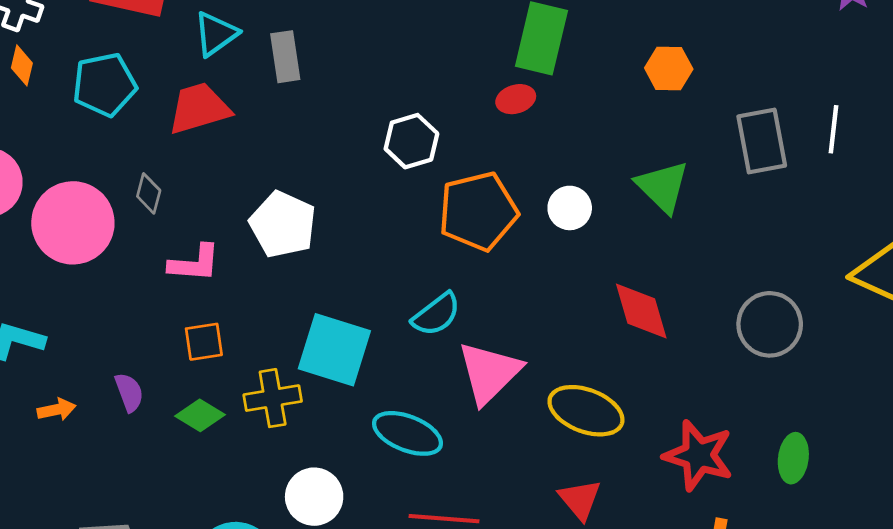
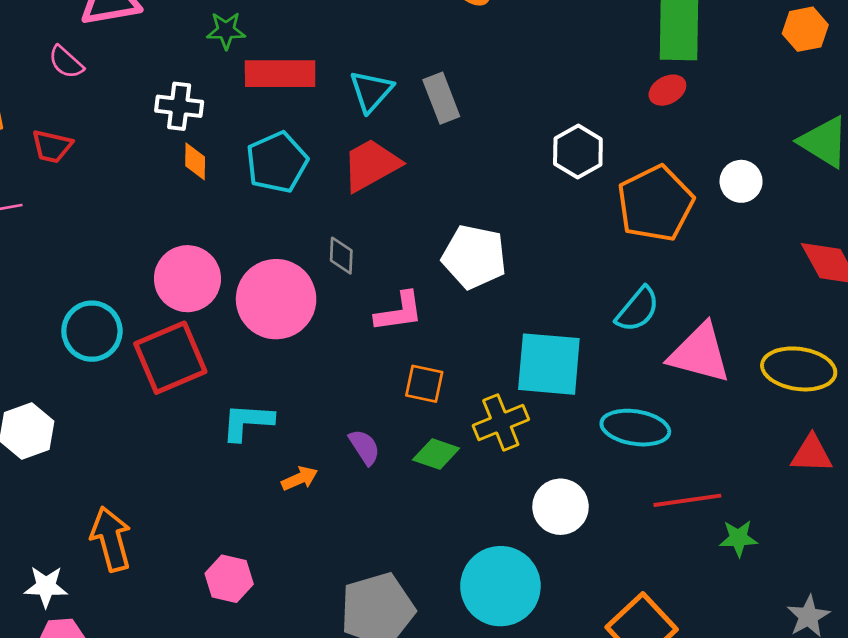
orange square: (204, 342) -> (424, 384), turned 33
pink triangle: (489, 373) -> (700, 353), turned -48
red triangle: (580, 499) -> (812, 454), turned -36

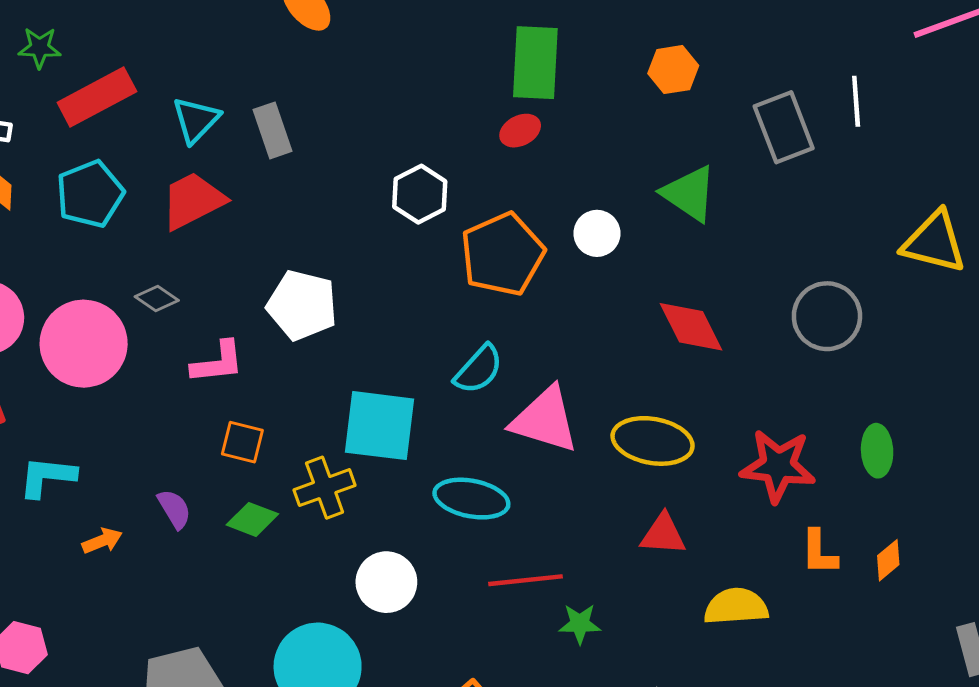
red rectangle: (280, 74) -> (97, 97), turned -30
gray diamond: (341, 256) -> (157, 299), turned -60

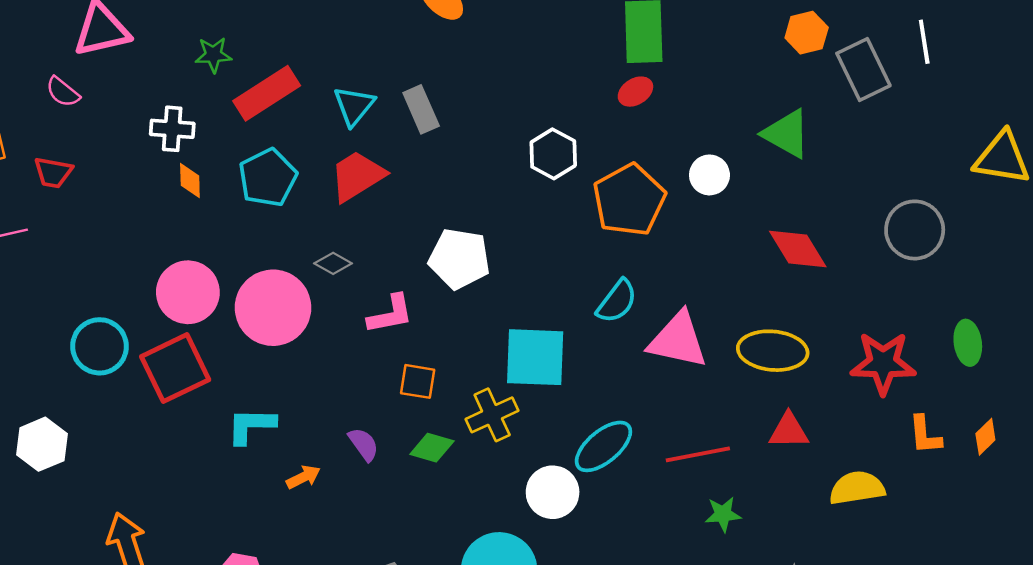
orange hexagon: (673, 70) -> (807, 33), moved
cyan ellipse: (471, 499) -> (603, 446), moved, turned -46
red line: (526, 580) -> (698, 454), moved

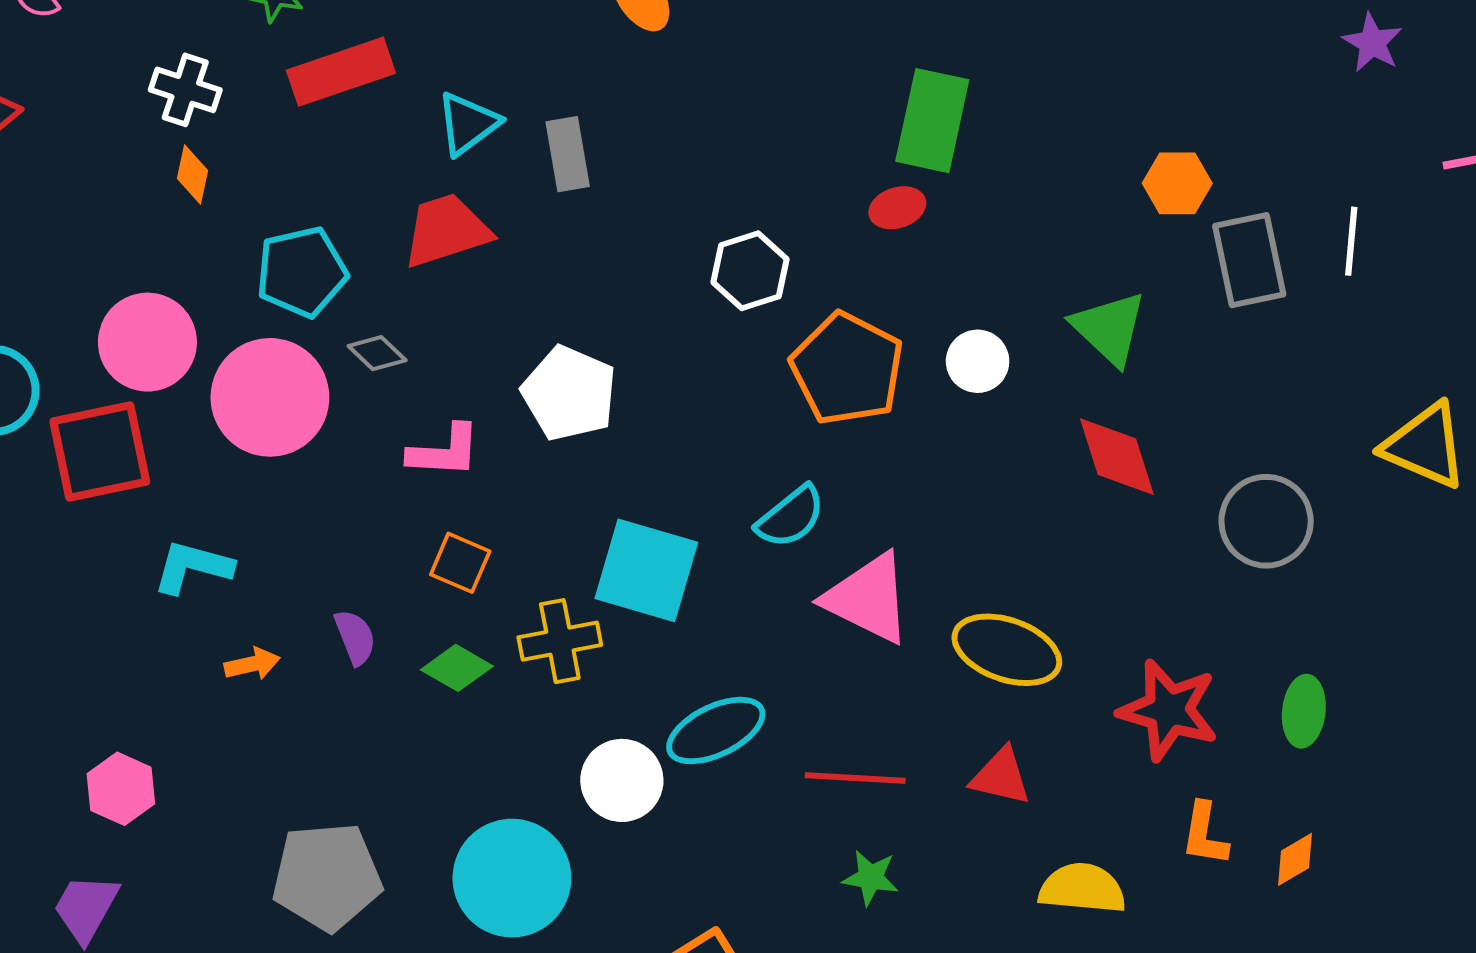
cyan pentagon: (268, 178) -> (302, 272), moved
orange pentagon: (629, 200) -> (847, 369), turned -30
red diamond: (798, 249) -> (1117, 457), moved

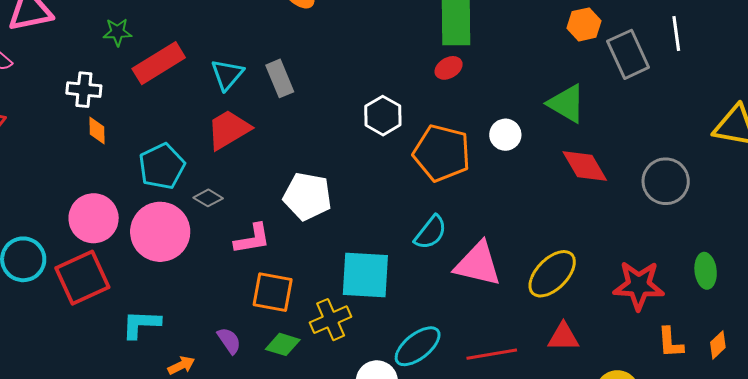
orange square: (460, 563) -> (273, 292), size x1.4
yellow ellipse: (1007, 650) -> (552, 274), turned -52

